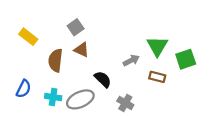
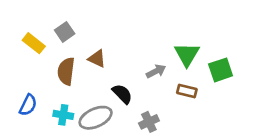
gray square: (76, 27) -> (65, 32), moved
gray cross: (125, 103) -> (149, 122), turned 35

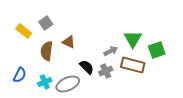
brown rectangle: (187, 91) -> (133, 65), size x1.6
cyan cross: (63, 115) -> (45, 82), turned -32
gray cross: (149, 122) -> (106, 71), moved

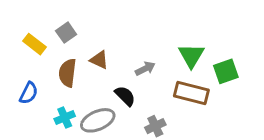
gray arrow: (111, 51) -> (145, 69), moved
gray cross: (106, 71) -> (155, 126), moved
blue semicircle: (20, 75) -> (29, 93), moved

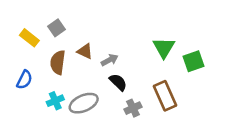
gray arrow: (145, 69) -> (110, 60), moved
brown rectangle: (191, 93) -> (165, 96), moved, turned 52
black semicircle: (125, 96) -> (118, 82), moved

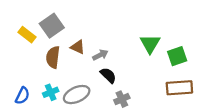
gray square: (57, 28) -> (52, 26), size x1.5
blue semicircle: (24, 80) -> (22, 96), moved
brown rectangle: (165, 96) -> (179, 88), moved, turned -70

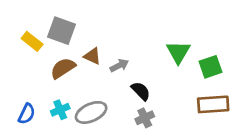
gray square: (52, 26) -> (62, 31), turned -35
brown semicircle: (53, 57) -> (63, 68), turned 50
black semicircle: (108, 75) -> (141, 91), moved

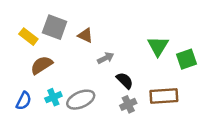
brown triangle: (92, 56) -> (85, 35), moved
brown semicircle: (63, 68) -> (41, 65), moved
brown rectangle: (213, 104) -> (164, 96), moved

